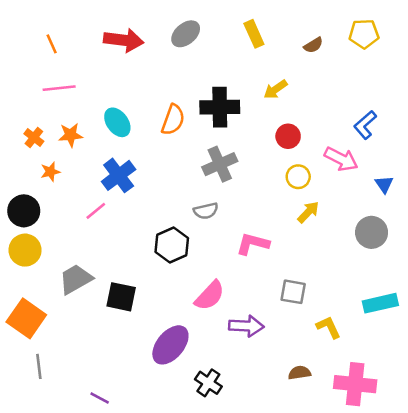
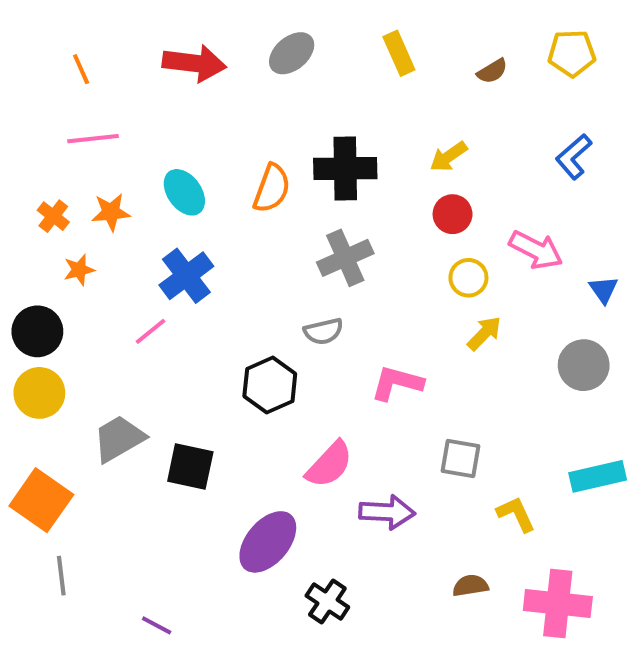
yellow arrow: (275, 89) -> (449, 157), moved
blue L-shape: (365, 125) -> (574, 157), moved

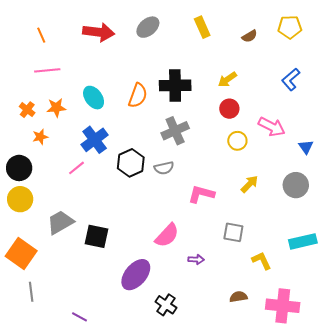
yellow arrow: (484, 333) -> (250, 184), moved
black hexagon: (270, 385) -> (131, 163), moved
purple arrow: (387, 512) -> (196, 260), size x0.6

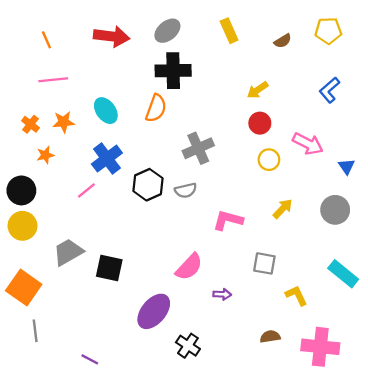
black cross: (175, 85) -> (173, 71), moved
cyan rectangle: (303, 241) -> (343, 274), turned 52

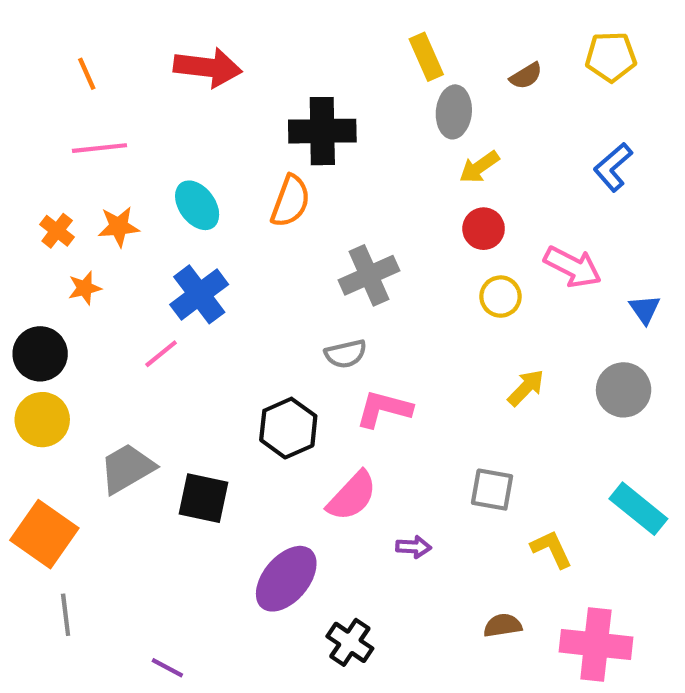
gray ellipse: (167, 31) -> (454, 112), moved, turned -45
black hexagon: (148, 185) -> (288, 428), moved
pink L-shape: (228, 220) -> (384, 409), moved

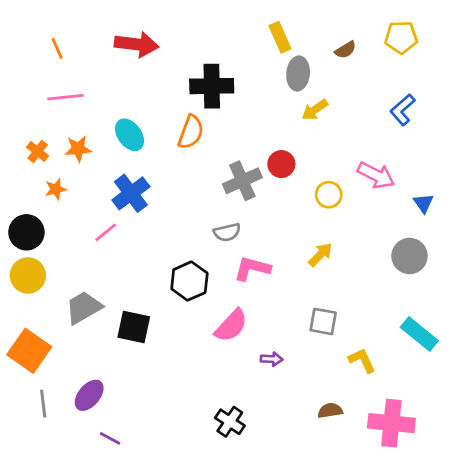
red circle: (484, 229) -> (281, 164), moved
yellow arrow: (526, 388) -> (320, 255), moved
purple ellipse: (286, 579) -> (89, 395), moved, size x0.7

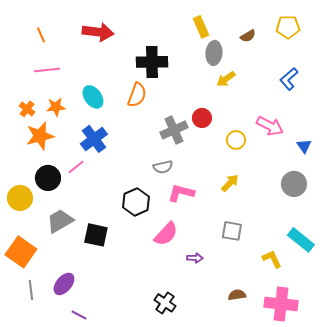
orange star: (56, 189) -> (40, 136), size x1.8
black circle: (26, 232) -> (48, 178), moved
yellow L-shape: (362, 360) -> (272, 259), moved

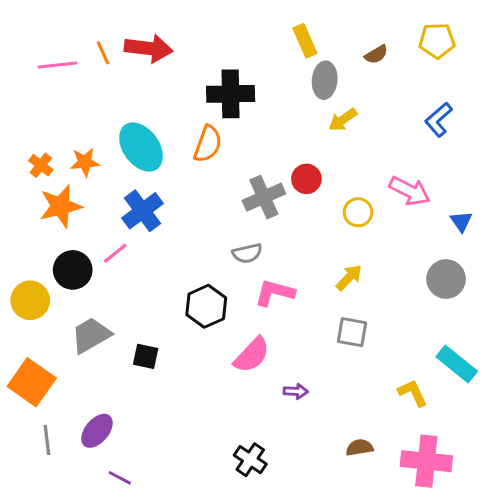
orange line: (41, 35) -> (103, 53), moved
pink line: (47, 70) -> (58, 65), moved
cyan ellipse: (93, 97) -> (141, 147), size x1.4
gray square: (232, 231) -> (352, 332), moved
black square: (96, 235) -> (146, 356), size x0.7

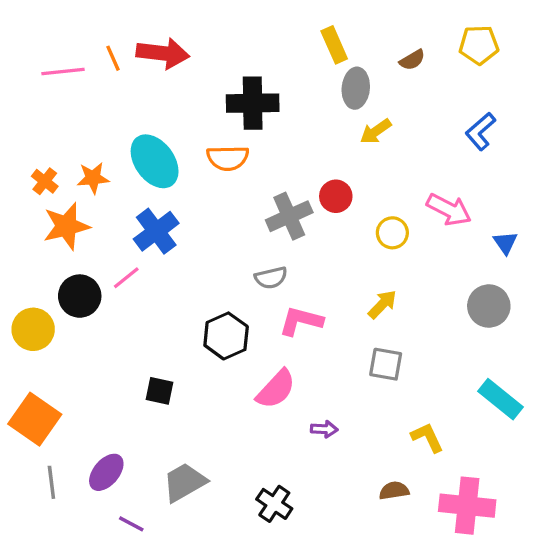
orange semicircle: (208, 144) -> (228, 158), turned 69
gray trapezoid: (91, 335) -> (184, 482), moved
yellow L-shape: (413, 393) -> (427, 437), moved

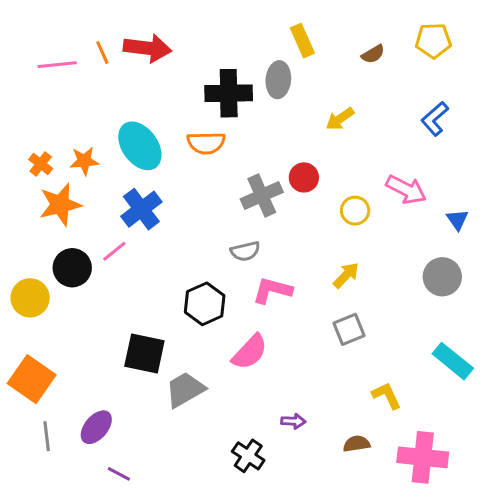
gray ellipse: (356, 88) -> (278, 80), moved
gray square: (386, 364) -> (349, 329), turned -32
black square: (160, 391) -> (144, 353), size x1.6
purple arrow: (324, 429) -> (293, 421), moved
gray trapezoid: (184, 482) -> (185, 390), moved

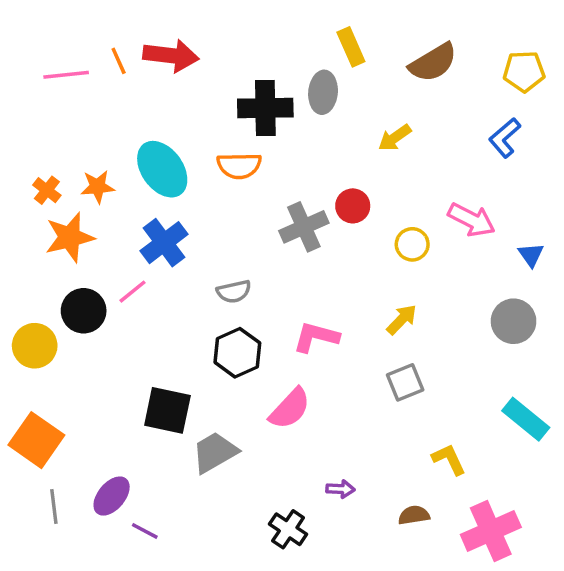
yellow pentagon: (433, 41) -> (524, 71), moved
brown semicircle: (373, 54) -> (433, 63), size x1.8
gray semicircle: (245, 251) -> (234, 292), moved
pink cross: (423, 457) -> (491, 531), turned -30
purple line: (119, 474) -> (145, 531), moved

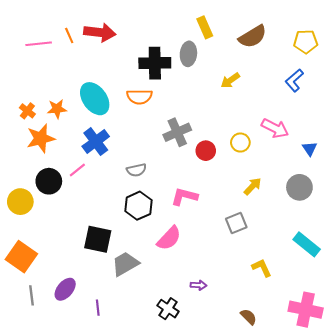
red circle: (353, 206) -> (206, 151), moved
yellow arrow: (402, 319) -> (253, 186), moved
brown semicircle: (414, 515) -> (249, 317), moved, turned 54
purple line: (145, 531) -> (98, 308), moved, turned 56
pink cross: (491, 531) -> (306, 310), moved, turned 36

